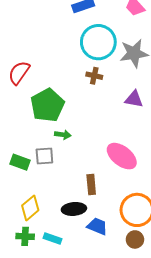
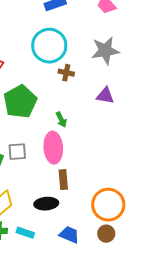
cyan circle: (98, 42) -> (49, 46), moved
green arrow: (63, 135) -> (61, 120), moved, turned 56
pink ellipse: (122, 156) -> (53, 148), moved, turned 48
blue trapezoid: (97, 226) -> (69, 235), moved

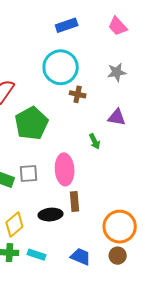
gray star: (105, 51) -> (117, 72), size x0.7
green arrow: (61, 120) -> (95, 141), moved
black ellipse: (46, 204) -> (51, 215), moved

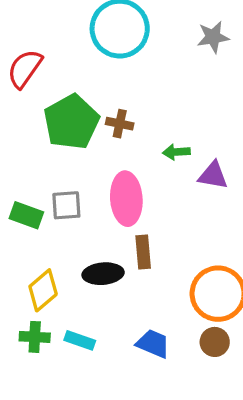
brown cross: (78, 94) -> (120, 124), moved
purple triangle: (117, 117) -> (213, 175), moved
green arrow: (95, 141) -> (176, 152), turned 112

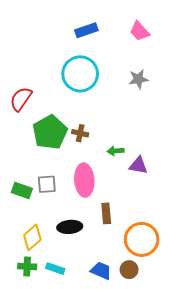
brown rectangle: (143, 252) -> (106, 213), moved
brown circle: (215, 342) -> (129, 270), moved

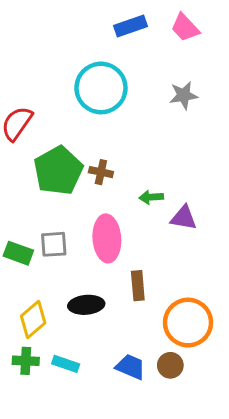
blue rectangle: (86, 30) -> (130, 26), moved

